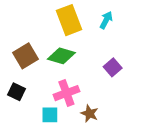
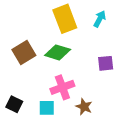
purple square: (113, 67) -> (106, 63), turned 35
black square: (17, 92) -> (14, 104), moved

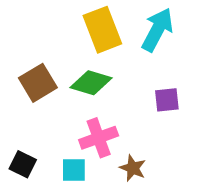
cyan arrow: (100, 19) -> (157, 30), size x1.6

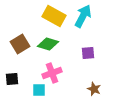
yellow rectangle: (102, 30) -> (54, 16), turned -40
black square: (23, 164) -> (12, 79), moved, turned -32
brown star: (133, 168) -> (94, 89), moved

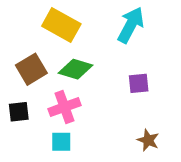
yellow rectangle: (54, 16) -> (61, 25), moved
pink cross: (52, 73) -> (64, 107), moved
black square: (12, 79) -> (19, 112), moved

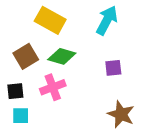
brown star: (148, 140) -> (121, 114), size x1.5
cyan square: (61, 142) -> (21, 116), moved

